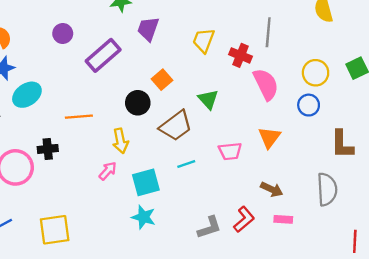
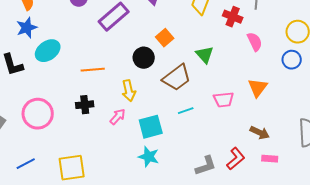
pink semicircle: (266, 84) -> (255, 42), size x0.7
black cross: (48, 149) -> (85, 105), moved

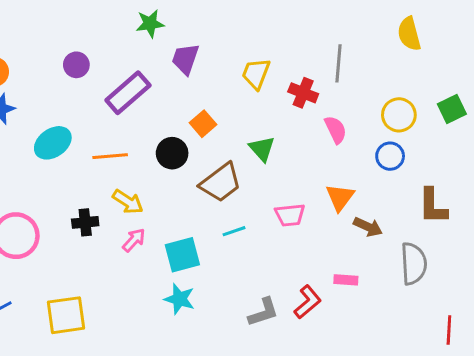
cyan ellipse: (48, 51) -> (53, 143), moved
orange line: (93, 70) -> (110, 156), moved
yellow arrow: (129, 91) -> (128, 202), moved, turned -45
brown arrow: (260, 133) -> (368, 227), moved
pink rectangle: (270, 159) -> (346, 280), moved

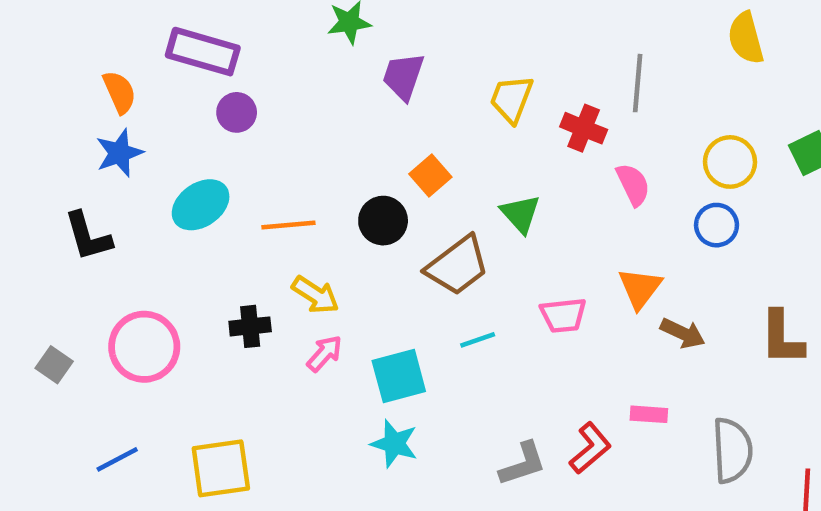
purple circle: (76, 65) -> (237, 112), moved
purple rectangle: (128, 93) -> (203, 52), moved, turned 57
brown L-shape: (433, 206) -> (782, 338), moved
gray semicircle: (414, 264) -> (732, 450), moved

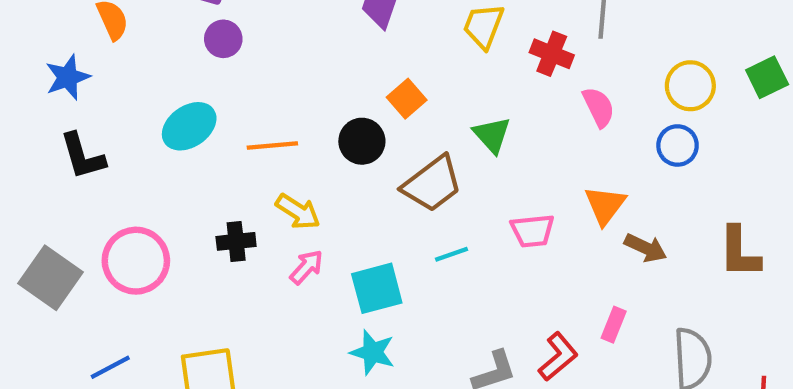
blue star: (119, 153) -> (68, 77), moved
gray square: (54, 365) -> (51, 278), size x1.8
pink rectangle: (649, 414) -> (614, 325), turned -72

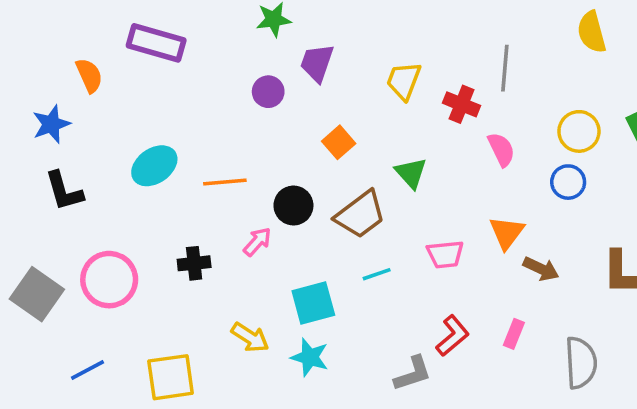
purple circle: (223, 39) -> (268, 92), moved
black circle: (362, 141) -> (293, 206), moved
yellow arrow: (298, 212) -> (250, 337), moved
pink arrow: (306, 267) -> (257, 242), moved
red L-shape: (558, 357) -> (452, 336), moved

